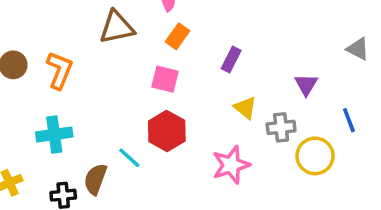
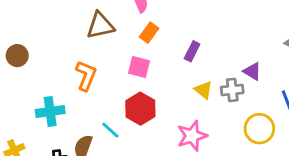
orange L-shape: (60, 70) -> (86, 76), moved
purple triangle: (306, 84) -> (252, 71), turned -30
gray cross: (281, 127) -> (232, 90), moved

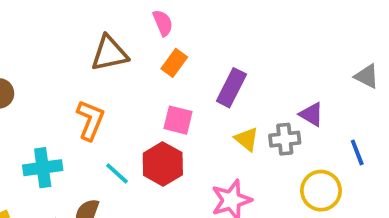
purple rectangle: (192, 51) -> (231, 88), size x1.4
pink square: (139, 67) -> (178, 120), moved
cyan line: (110, 130) -> (117, 173), moved

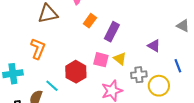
orange rectangle: (174, 63) -> (90, 21), moved
pink square: (178, 120) -> (101, 60), moved
gray cross: (285, 139) -> (139, 75), moved
cyan line: (117, 173) -> (52, 86), moved

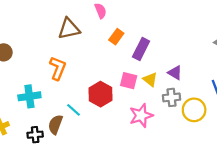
purple triangle: (154, 46) -> (175, 73), moved

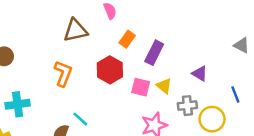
purple triangle: (175, 73) -> (200, 74), moved
red hexagon: (100, 94) -> (110, 70), moved
cyan cross: (29, 96) -> (18, 104), moved

